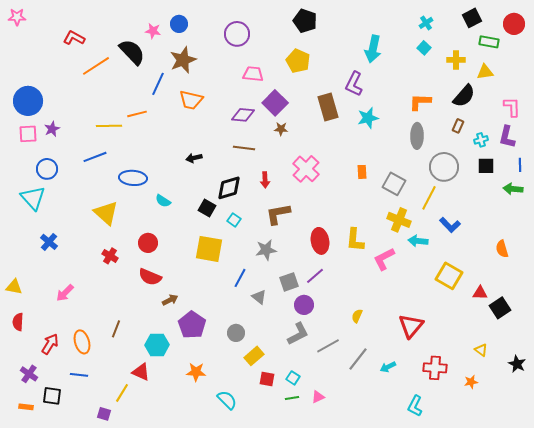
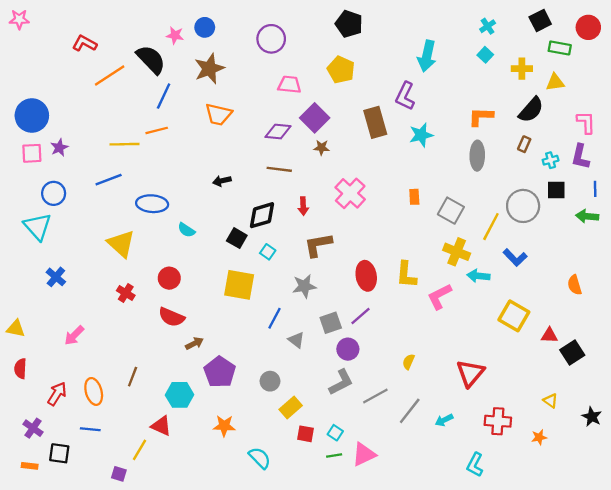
blue line: (158, 84) -> (164, 96), moved
gray circle: (444, 167) -> (523, 206), moved
pink triangle: (318, 397) -> (364, 454), size x1.6

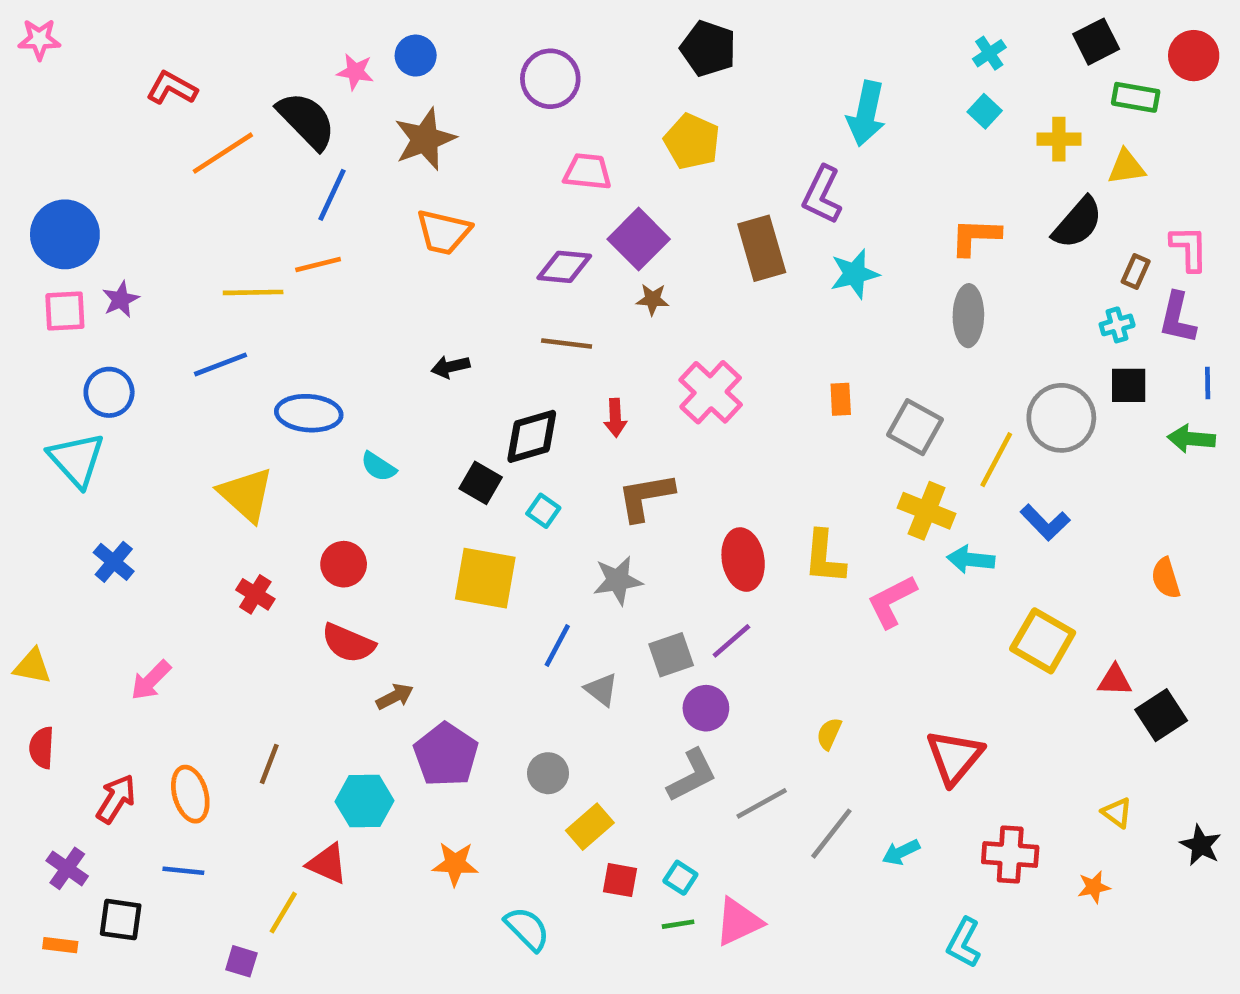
brown rectangle: (524, 144) -> (1136, 272), moved

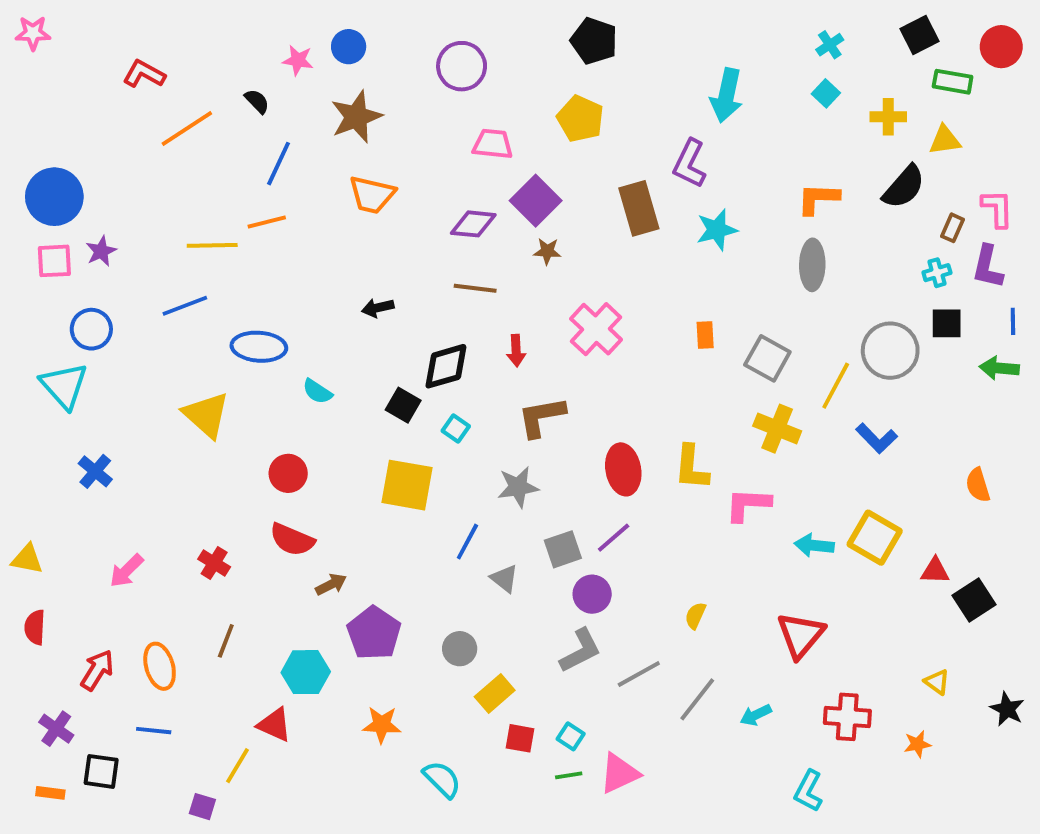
black semicircle: (306, 121) -> (257, 101), size x0.5
cyan arrow: (971, 560) -> (814, 545), moved
red cross: (255, 594) -> (214, 563), moved
pink L-shape: (892, 601) -> (748, 505), turned 30

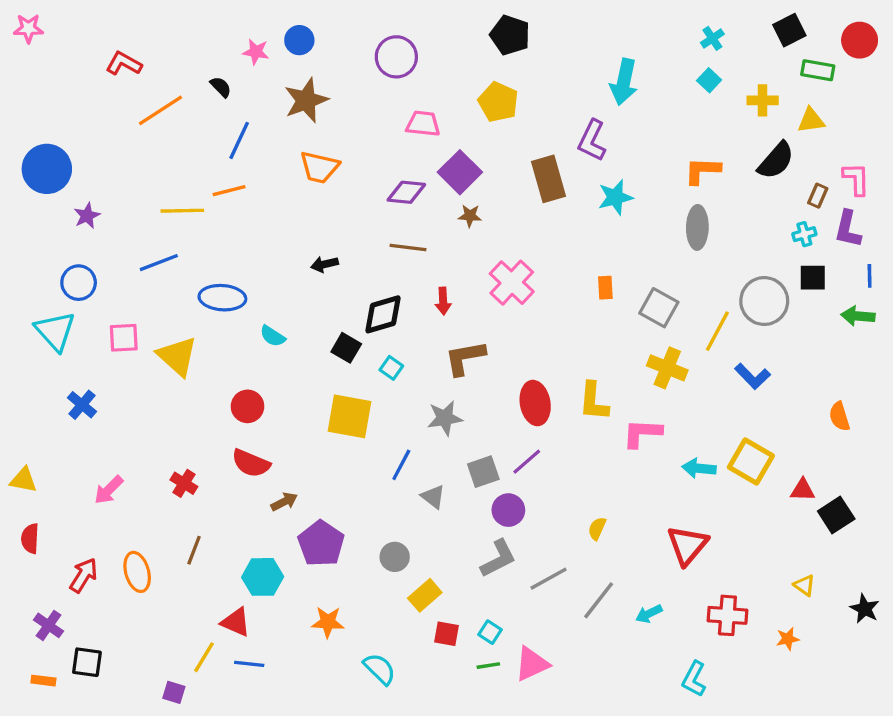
pink square: (54, 261) -> (124, 338), moved
blue line: (154, 731) -> (249, 664), moved

